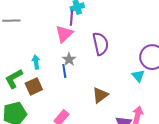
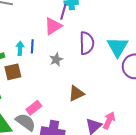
gray star: (69, 59) -> (56, 60), moved
blue line: (64, 71) -> (32, 46), moved
cyan triangle: (138, 76) -> (117, 47), moved, size x1.6

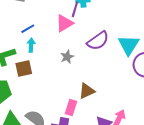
purple semicircle: (87, 43) -> (98, 41), turned 55
blue line: (32, 46) -> (28, 29), moved, turned 56
pink rectangle: (34, 108) -> (71, 107), moved, turned -35

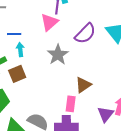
blue line: (28, 29) -> (14, 34), turned 40
gray star: (67, 57) -> (58, 55), size x1.5

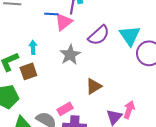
blue line: (14, 34) -> (51, 14), moved
pink rectangle: (71, 104) -> (65, 109), moved, turned 49

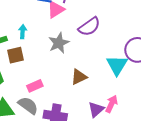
cyan triangle: (130, 36) -> (117, 65), moved
pink rectangle: (65, 109) -> (35, 86), moved

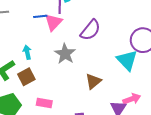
pink rectangle: (35, 86) -> (44, 103), moved, turned 49
pink arrow: (112, 104) -> (132, 99), turned 60

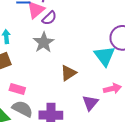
purple semicircle: (90, 30) -> (49, 18), moved, size x0.7
pink arrow: (132, 99) -> (112, 89), moved

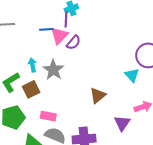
gray star: (44, 42) -> (53, 70), moved
cyan triangle: (105, 56) -> (132, 75), size x0.7

